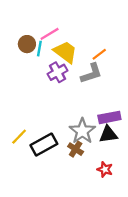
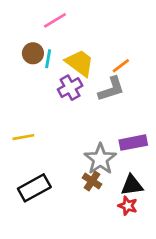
pink line: (50, 34) -> (55, 20), moved
black triangle: (108, 134) -> (132, 185), moved
yellow line: (19, 137) -> (23, 137), moved, turned 36
black rectangle: (44, 145) -> (34, 188), moved

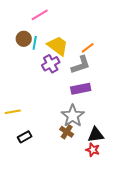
yellow line: (23, 137) -> (13, 112), moved
purple rectangle: (133, 143) -> (81, 89), moved
black rectangle: (34, 188) -> (25, 137), size x0.6

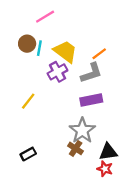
yellow line: (13, 112) -> (28, 101), moved, turned -42

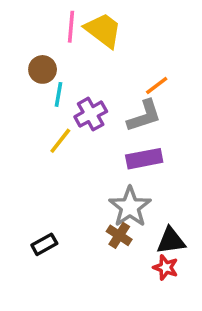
pink line: (45, 17) -> (71, 27), turned -54
cyan line: (39, 48) -> (59, 94), moved
yellow trapezoid: (65, 52) -> (103, 30), moved
yellow line: (28, 101) -> (60, 141), moved

